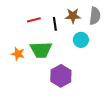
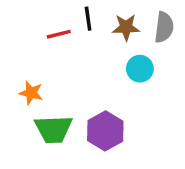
black line: (55, 24) -> (88, 19), moved
green trapezoid: (41, 50) -> (54, 129), moved

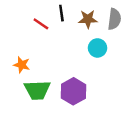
red line: (59, 34) -> (41, 24), turned 49

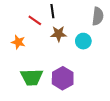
brown star: (88, 19) -> (59, 34), moved
orange star: (22, 65) -> (18, 42), moved

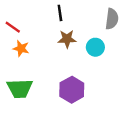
red line: (35, 20) -> (13, 27), moved
green trapezoid: (32, 77) -> (20, 88), moved

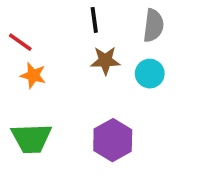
gray semicircle: (112, 19) -> (153, 25), moved

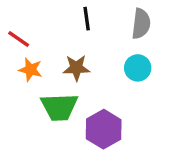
brown star: (105, 61) -> (76, 68), moved
green trapezoid: (31, 138) -> (59, 107), moved

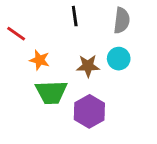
brown star: (76, 68) -> (88, 66), moved
orange star: (30, 70) -> (40, 60), moved

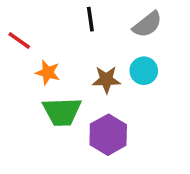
gray semicircle: (122, 20) -> (147, 24), turned 45

